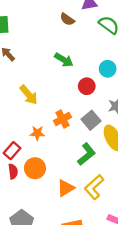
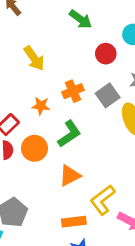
green L-shape: (87, 154) -> (69, 134), moved
yellow L-shape: (94, 187) -> (103, 200), moved

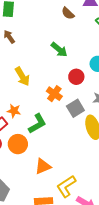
orange cross: (73, 91) -> (54, 94), moved, turned -35
orange star: (41, 106) -> (14, 111), moved
green L-shape: (69, 134) -> (37, 124), moved

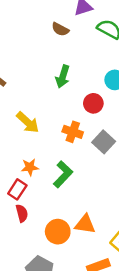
green arrow: (59, 50) -> (63, 77), turned 84
orange circle: (18, 144) -> (58, 232), moved
orange triangle: (43, 166) -> (85, 224), turned 48

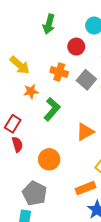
orange star: (30, 167) -> (31, 91), moved
orange triangle: (85, 224) -> (85, 132), moved, turned -36

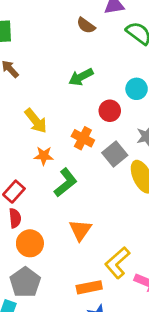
green arrow: (49, 24) -> (81, 77), turned 36
orange triangle: (85, 132) -> (80, 230), moved, turned -36
orange circle: (49, 159) -> (30, 243), moved

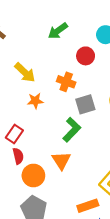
gray square: (115, 154) -> (85, 104), moved, turned 30
green L-shape: (66, 183) -> (72, 130), moved
orange triangle: (80, 230) -> (61, 160), moved

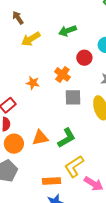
yellow arrow: (25, 72) -> (31, 39), moved, turned 90
green L-shape: (72, 130) -> (66, 138), moved
orange triangle: (61, 160) -> (40, 138), turned 36

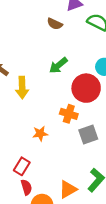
yellow arrow: (31, 39) -> (22, 88), turned -42
red circle: (84, 58) -> (86, 88), size x1.6

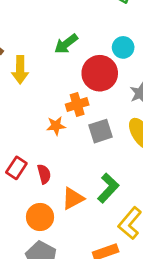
orange cross: (69, 114) -> (77, 105), turned -36
orange star: (40, 134) -> (56, 126), moved
red semicircle: (26, 187) -> (44, 174), moved

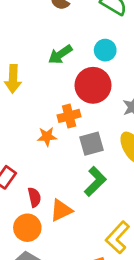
cyan circle: (123, 47) -> (105, 50), moved
red semicircle: (44, 174) -> (34, 197), moved
green L-shape: (108, 188) -> (95, 181), moved

